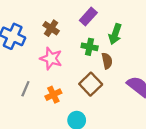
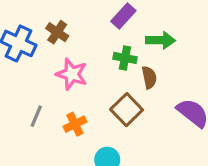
brown cross: (51, 28) -> (57, 32), moved
green arrow: (115, 34) -> (161, 40), turned -108

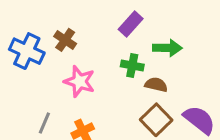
brown semicircle: (149, 77) -> (156, 85), turned -65
brown square: (127, 110) -> (156, 120), moved

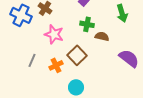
green arrow: (167, 48) -> (122, 13), moved, turned 72
brown square: (156, 120) -> (77, 55), moved

